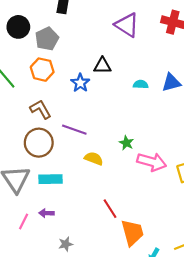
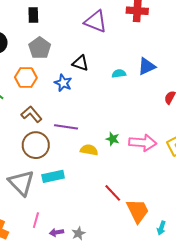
gray pentagon: (47, 39) -> (40, 48), moved
black triangle: (102, 66) -> (80, 63), turned 30
green star: (126, 143) -> (113, 139), moved
purple arrow: (46, 213) -> (56, 232), moved

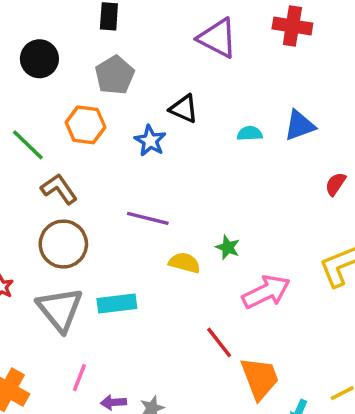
brown L-shape: (31, 114) -> (59, 189), moved
pink arrow: (143, 143) -> (266, 292), moved, turned -36
brown circle: (36, 145) -> (63, 244), moved

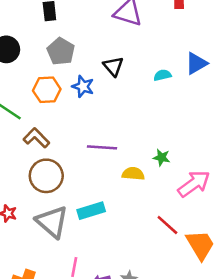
black triangle: (184, 109) -> (113, 66), turned 35
blue star: (150, 141) -> (83, 86), moved

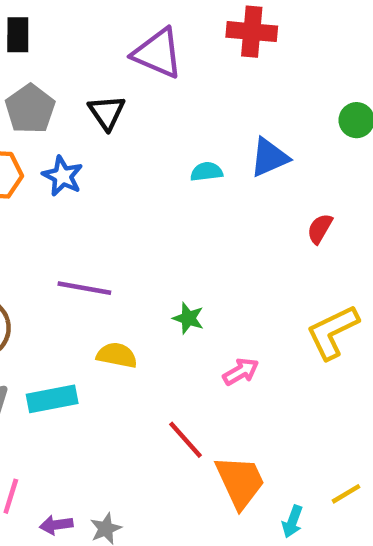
black triangle: (113, 66) -> (107, 112), moved
yellow semicircle: (133, 174) -> (117, 355), moved
pink arrow: (194, 184) -> (241, 371), size x0.6

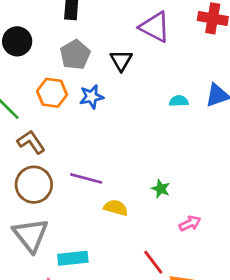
blue star: (63, 176) -> (91, 97), turned 30
purple line: (84, 288) -> (86, 178), moved
cyan rectangle: (52, 399) -> (73, 258), moved

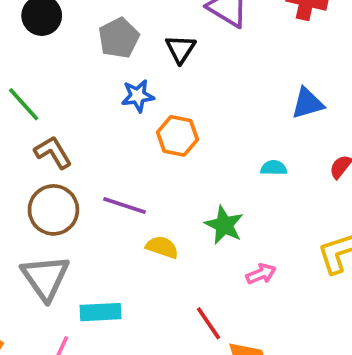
orange hexagon: (52, 93) -> (177, 136), moved
cyan semicircle: (179, 101) -> (274, 168), moved
green star: (161, 189) -> (224, 225), size x1.5

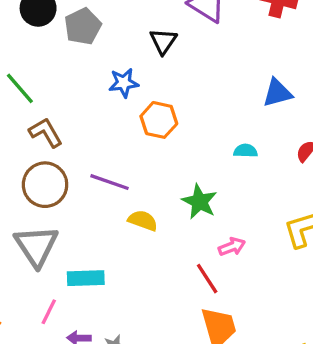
gray pentagon: (119, 38) -> (83, 26), moved
red line: (209, 323) -> (207, 279), moved

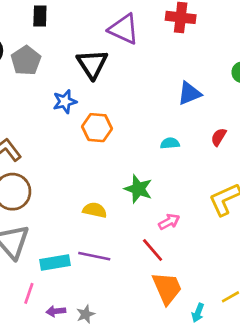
black triangle: (163, 41) -> (92, 64), size x1.4
purple line: (110, 182) -> (94, 256), moved

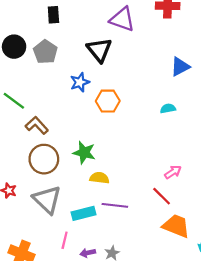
green star: (138, 189) -> (84, 153), moved
yellow semicircle: (95, 210) -> (99, 178), moved
orange trapezoid: (167, 288) -> (176, 226), turned -40

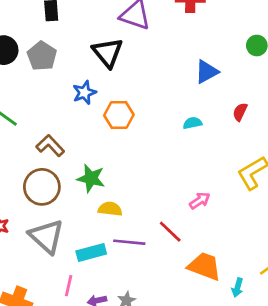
brown L-shape: (37, 125) -> (50, 146), moved
red line: (162, 196) -> (170, 232), moved

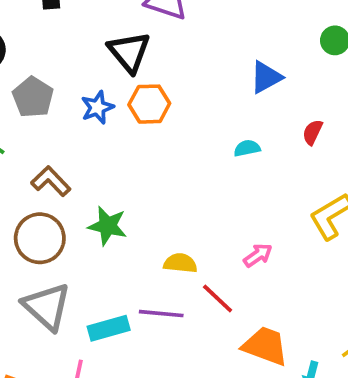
gray pentagon: (42, 56) -> (33, 97), moved
orange hexagon: (119, 115) -> (149, 104), moved
yellow semicircle: (110, 209) -> (180, 263), moved

